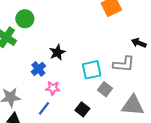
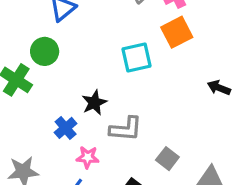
gray L-shape: (124, 64) -> (126, 129), moved
cyan square: (92, 70) -> (136, 57), moved

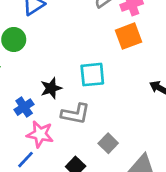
cyan square: (136, 57) -> (92, 75), moved
pink star: (88, 157) -> (40, 134), size x1.4

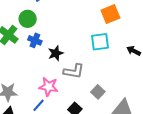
cyan square: (92, 75) -> (100, 42), moved
blue cross: (24, 107) -> (35, 40), moved, turned -32

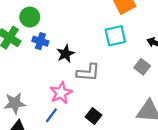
pink star: (49, 87) -> (61, 93), turned -30
gray square: (98, 92) -> (142, 67), moved

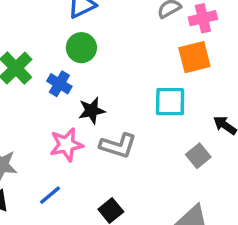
green circle: (30, 17) -> (81, 48), moved
pink star: (61, 93) -> (66, 145), moved

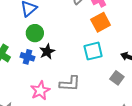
black star: (92, 111) -> (47, 52), moved

